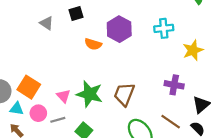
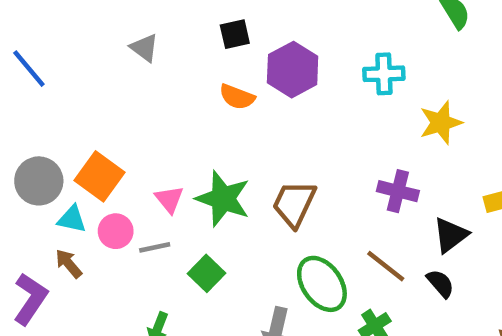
black square: (76, 14) -> (235, 34), moved

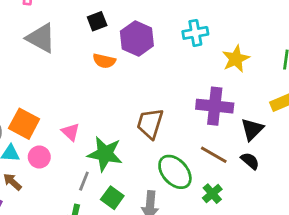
gray triangle: (144, 48) -> (41, 38), size x1.6
purple cross: (398, 191) -> (215, 106), size x1.4
green star: (223, 199) -> (105, 154), moved
gray line: (155, 247) -> (84, 181), moved, turned -48
green square: (206, 273) -> (112, 198), moved

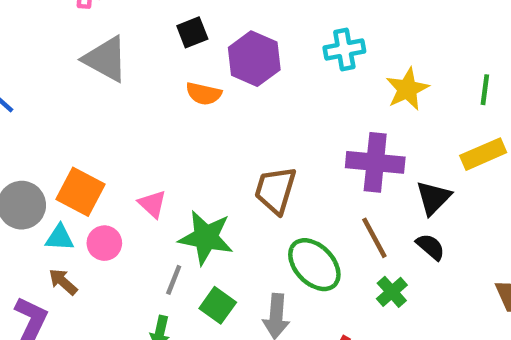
brown line: (214, 155) -> (374, 238), turned 32
green cross: (212, 194) -> (392, 292), moved

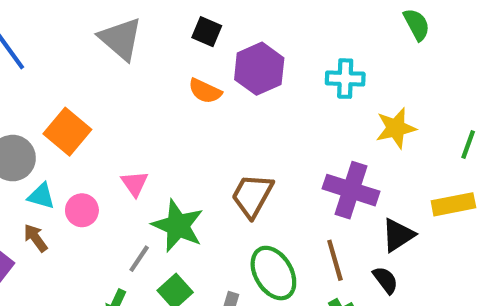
black square: (192, 32) -> (207, 32), turned 32
orange square: (80, 192) -> (67, 132), moved

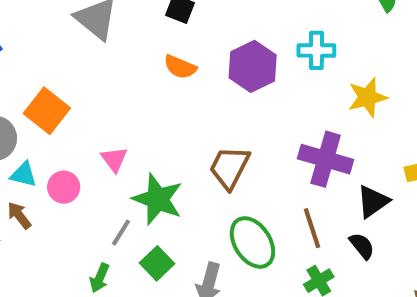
purple hexagon: (259, 69) -> (253, 66), moved

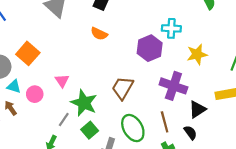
purple hexagon: (253, 66) -> (150, 48), moved
green square: (157, 263) -> (90, 130), moved

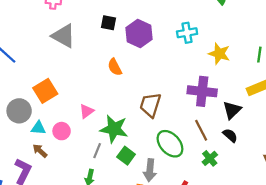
orange semicircle: (99, 34) -> (115, 67), moved, turned 49
purple hexagon: (150, 48) -> (139, 33), moved
orange square: (28, 53) -> (45, 91), turned 30
yellow star: (197, 54) -> (219, 54), turned -30
pink triangle: (62, 81) -> (87, 111), turned 40

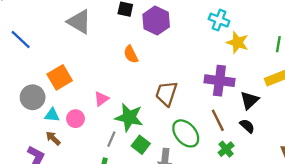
cyan cross: (187, 33) -> (219, 20), moved, turned 30

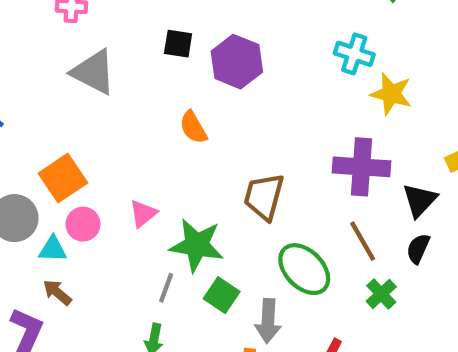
pink circle: (75, 119) -> (83, 224), moved
black semicircle: (247, 126) -> (418, 249), turned -105

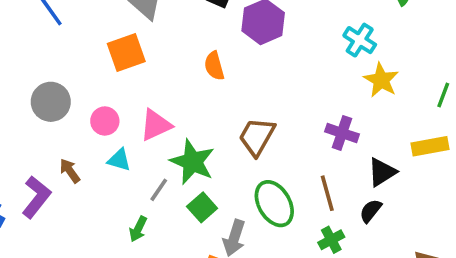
purple cross: (362, 167) -> (342, 133), size x0.7
orange square: (63, 178) -> (126, 53), moved
pink triangle: (143, 214) -> (156, 125), size x1.4
cyan triangle: (53, 249) -> (119, 160), moved

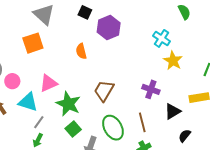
pink circle: (105, 121) -> (12, 81), moved
cyan triangle: (119, 160) -> (28, 102), size x1.5
gray line: (159, 190) -> (39, 122), moved
black semicircle: (371, 211) -> (185, 136), moved

